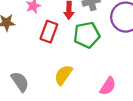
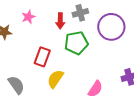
red rectangle: (49, 32) -> (42, 57), moved

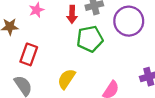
red rectangle: (42, 57) -> (29, 54), moved

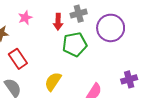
red rectangle: (29, 54) -> (18, 59), turned -54

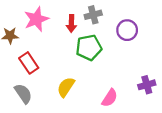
pink star: (25, 18) -> (36, 19), size x1.6
purple circle: (111, 28) -> (127, 30), size x0.7

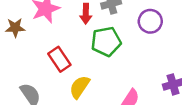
red rectangle: (29, 63) -> (59, 59), moved

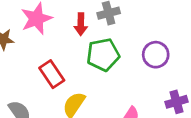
purple circle: (150, 21) -> (156, 55), moved

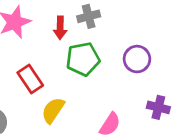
purple cross: (176, 102) -> (158, 107), turned 30

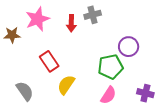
green pentagon: (83, 59) -> (111, 67), moved
purple cross: (158, 107) -> (145, 93), moved

